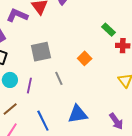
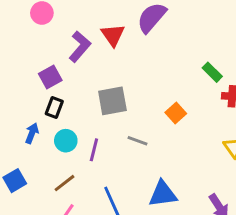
purple L-shape: (17, 15) -> (80, 47), turned 105
gray line: (59, 78) -> (137, 141), turned -48

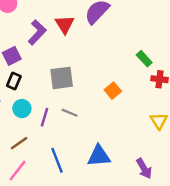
gray line: (137, 141) -> (70, 113), moved

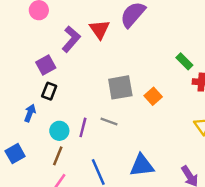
gray square: (62, 78) -> (120, 87), moved
cyan circle: (22, 109) -> (59, 131), moved
brown line: (19, 143) -> (58, 156), turned -30

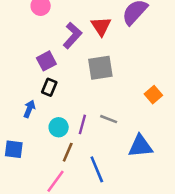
gray square: (120, 87) -> (100, 68), moved
blue square: (15, 154) -> (14, 149), turned 36
brown line: (58, 156) -> (68, 152), moved
blue triangle: (142, 165) -> (140, 146), moved

